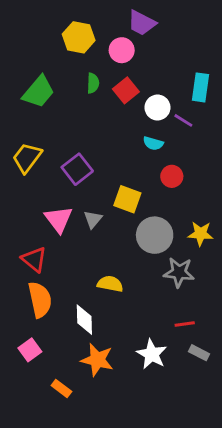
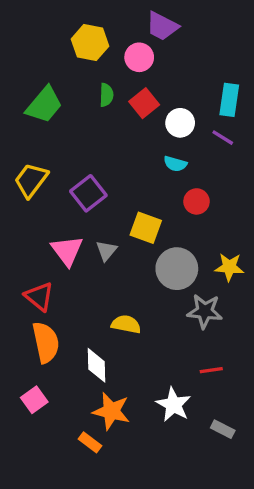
purple line: (183, 120) -> (223, 138), moved
gray rectangle: (199, 353) -> (223, 429), moved
orange rectangle: (61, 389) -> (90, 442), moved

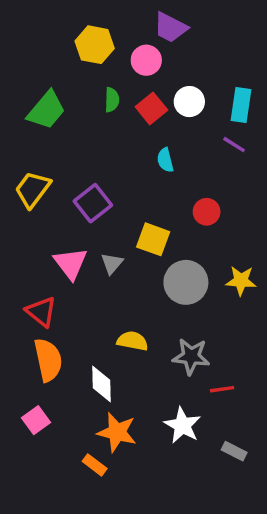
white circle: (180, 123) -> (189, 102), moved
cyan semicircle: (175, 164) -> (165, 160), moved, turned 60
gray star: (205, 311) -> (191, 356), moved

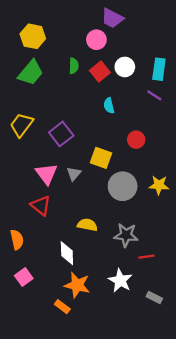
yellow hexagon: (95, 45) -> (33, 36), moved
red triangle: (41, 312) -> (41, 206), moved
orange semicircle: (48, 360) -> (17, 240), moved, size x0.7

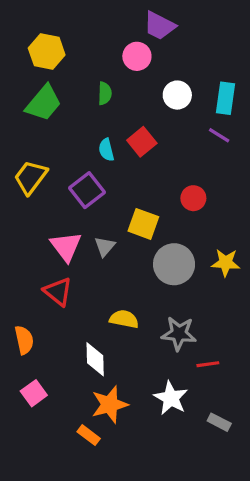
red square: (100, 72) -> (142, 142), moved
cyan semicircle: (109, 106) -> (106, 150), moved
orange star: (77, 285) -> (110, 404), turned -30

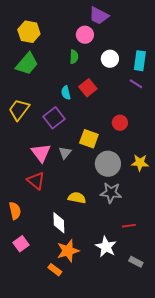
green semicircle: (105, 93) -> (74, 57), moved
gray star: (179, 334) -> (111, 193), moved

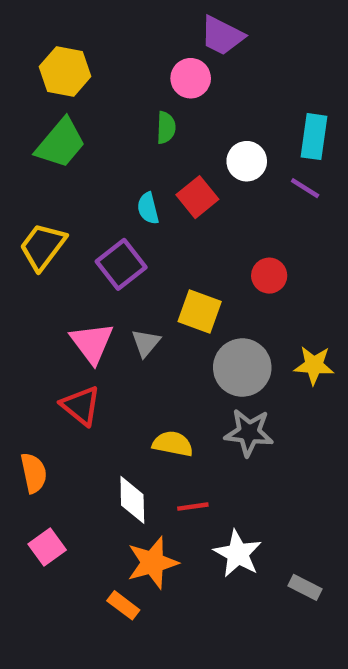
white circle: (110, 59) -> (247, 161), moved
red line: (129, 226) -> (193, 507), moved

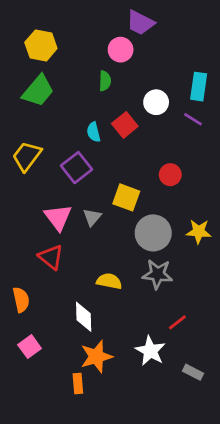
red line: (193, 507) -> (177, 322), moved, turned -30
orange rectangle: (123, 605) -> (78, 384), turned 48

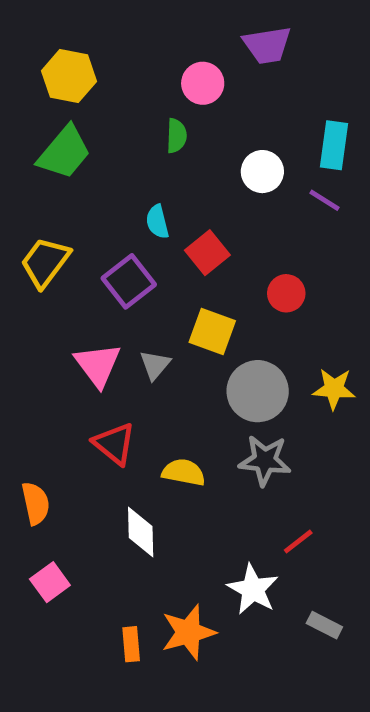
purple trapezoid: (140, 23) -> (267, 45), moved, turned -36
red square: (125, 125) -> (207, 253), moved
red triangle: (51, 257) -> (114, 444), moved
orange star: (96, 357) -> (188, 632), moved

